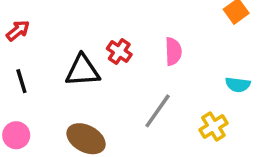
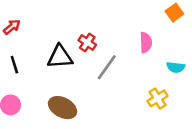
pink semicircle: (173, 51) -> (146, 43), moved
gray line: (158, 111) -> (107, 67), moved

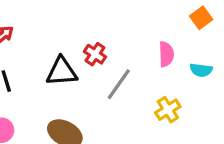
cyan semicircle: (176, 67) -> (201, 70), moved
yellow cross: (157, 98) -> (168, 110), moved

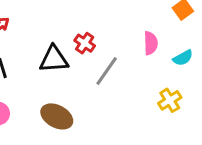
cyan semicircle: (201, 70) -> (183, 58), turned -36
yellow cross: (168, 110) -> (170, 100), moved

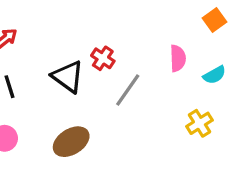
black triangle: (54, 59) -> (68, 77), turned 40
brown ellipse: (57, 116) -> (71, 142), turned -60

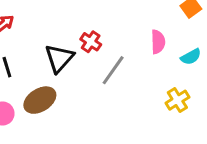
black triangle: (68, 77) -> (59, 58), turned 36
brown ellipse: (71, 142) -> (40, 100), moved

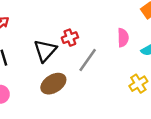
red cross: (91, 42) -> (70, 38), turned 35
brown ellipse: (40, 100) -> (53, 84), moved

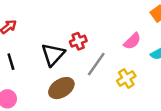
pink semicircle: (123, 38) -> (132, 41), turned 48
yellow cross: (138, 84) -> (126, 78), moved

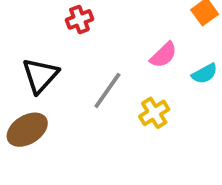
red cross: (78, 41) -> (79, 19), moved
brown ellipse: (61, 88) -> (27, 130), moved

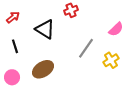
black triangle: (40, 75) -> (45, 29), moved, turned -40

